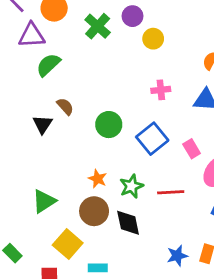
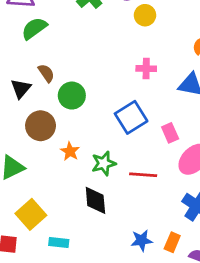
green circle: (109, 125) -> (72, 96), moved
brown circle: (94, 211) -> (41, 126), moved

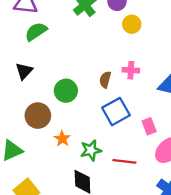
brown semicircle: (46, 73) -> (105, 80), moved, turned -133
black triangle: (21, 89) -> (24, 71), moved

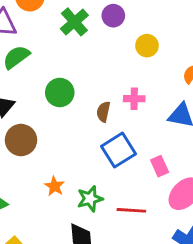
yellow circle: (132, 24) -> (147, 46), moved
green circle: (66, 91) -> (60, 93), moved
brown circle: (38, 116) -> (21, 140), moved

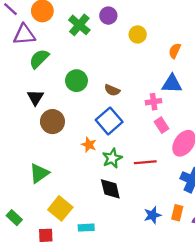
pink cross: (134, 99) -> (154, 102), moved
brown semicircle: (103, 112) -> (112, 90), turned -70
blue square: (119, 150) -> (109, 121), moved
orange star: (54, 186) -> (89, 145), moved

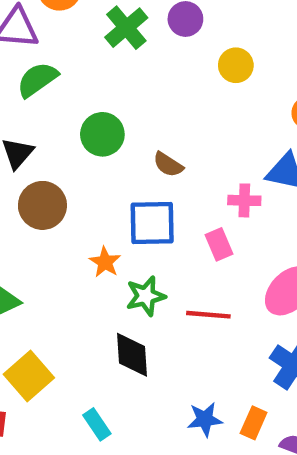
blue square: (109, 121) -> (152, 223), turned 30
pink rectangle: (162, 125) -> (219, 244), moved
cyan rectangle: (86, 228) -> (97, 424), moved, turned 49

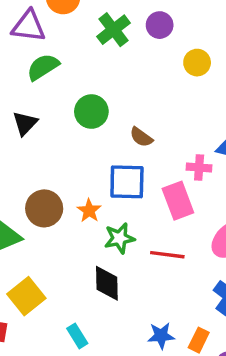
brown circle: (42, 205) -> (44, 208), moved
pink rectangle: (219, 244) -> (178, 201), size x1.5

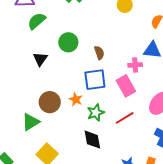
black triangle: (25, 123) -> (40, 59), moved
brown semicircle: (141, 137) -> (99, 53), turned -136
red line: (167, 255) -> (125, 118), turned -30

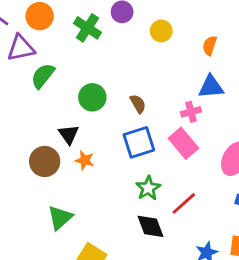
black triangle: (40, 59) -> (69, 134), moved
orange star: (76, 99) -> (85, 160), moved
brown circle: (50, 102) -> (45, 161), moved
red line: (125, 118) -> (184, 203), moved

